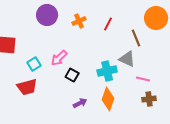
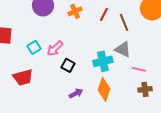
brown line: (136, 38) -> (124, 22), moved
cyan square: (34, 64) -> (34, 47), moved

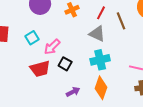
cyan square: (34, 47) -> (32, 38), moved
gray triangle: (123, 49) -> (97, 34), moved
red trapezoid: (23, 77) -> (40, 69), moved

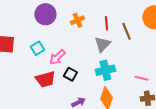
red line: (101, 13) -> (106, 23), turned -32
gray triangle: (97, 34) -> (102, 44), turned 48

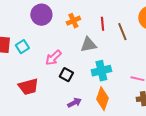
gray triangle: (102, 44) -> (88, 45), moved, turned 36
cyan square: (37, 48) -> (22, 47), moved
red trapezoid: (45, 79) -> (28, 87), moved

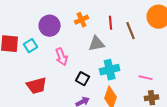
purple circle: (41, 15) -> (50, 26), moved
pink arrow: (53, 58) -> (62, 57), turned -66
black square: (66, 75) -> (83, 79), moved

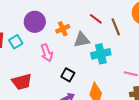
orange cross: (82, 20) -> (63, 29), moved
red line: (111, 23) -> (96, 19), turned -48
cyan cross: (110, 70) -> (101, 54), moved

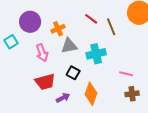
gray triangle: (82, 40) -> (69, 46), moved
black square: (68, 75) -> (73, 73), moved
red trapezoid: (22, 82) -> (45, 82), moved

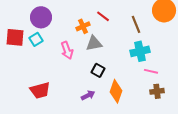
red line: (91, 19) -> (103, 16), moved
purple circle: (30, 22) -> (41, 17), moved
cyan cross: (96, 54) -> (140, 51), moved
red trapezoid: (45, 82) -> (40, 90), moved

